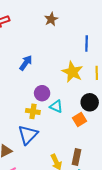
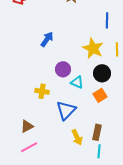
black circle: (90, 102) -> (102, 73), moved
yellow cross: (33, 111) -> (42, 91), moved
blue triangle: (28, 135) -> (66, 110), moved

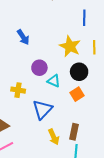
blue arrow: (47, 39) -> (23, 37), turned 112

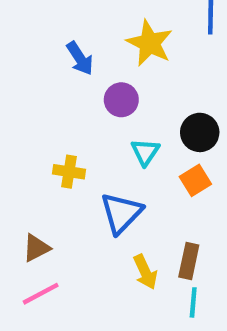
yellow star: (70, 46) -> (150, 43), moved
purple circle: (39, 68) -> (121, 100), moved
cyan triangle: (54, 81) -> (145, 152), turned 40

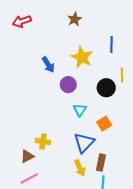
black circle: (200, 132) -> (106, 88), moved
yellow cross: (69, 172) -> (43, 142), moved
blue triangle: (121, 213) -> (84, 143), moved

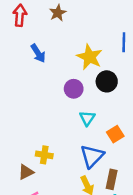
brown star: (75, 19) -> (58, 13), moved
red arrow: (22, 21) -> (20, 15), turned 114
blue arrow: (48, 65) -> (38, 53), moved
black circle: (106, 88) -> (107, 81), moved

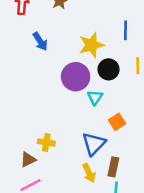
yellow star: (90, 57) -> (91, 45), turned 30
purple circle: (74, 89) -> (76, 77), size x1.5
cyan triangle: (87, 118) -> (95, 97), moved

